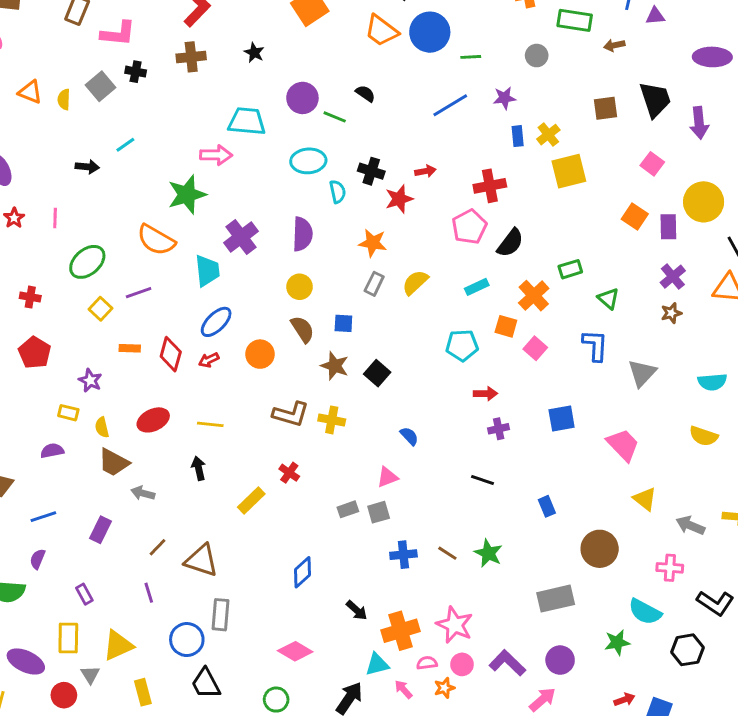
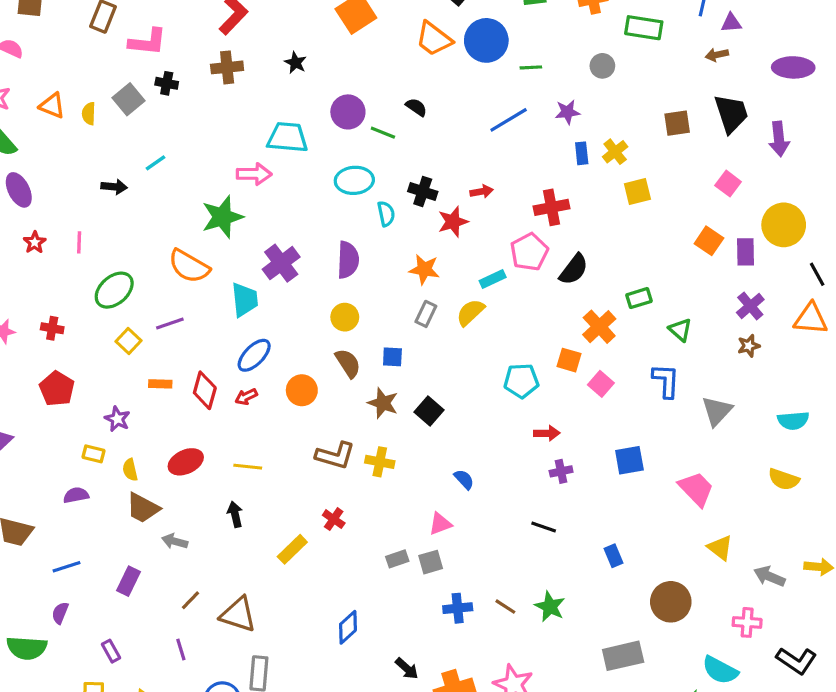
brown arrow: (614, 45) -> (717, 55), moved
yellow square: (569, 171) -> (637, 191), size x0.7
cyan rectangle: (477, 287) -> (493, 279), moved

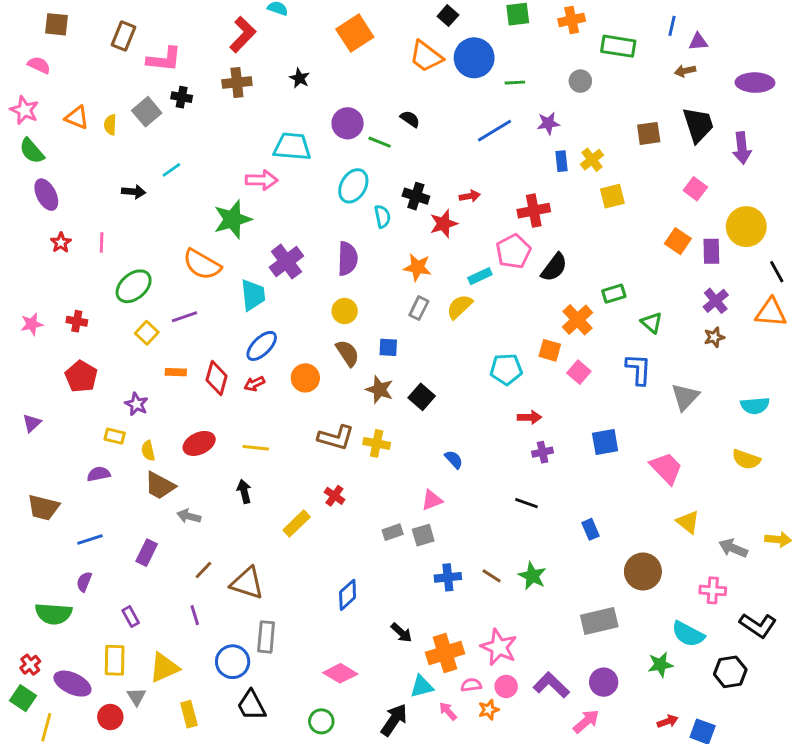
cyan ellipse: (354, 180) -> (353, 186), turned -56

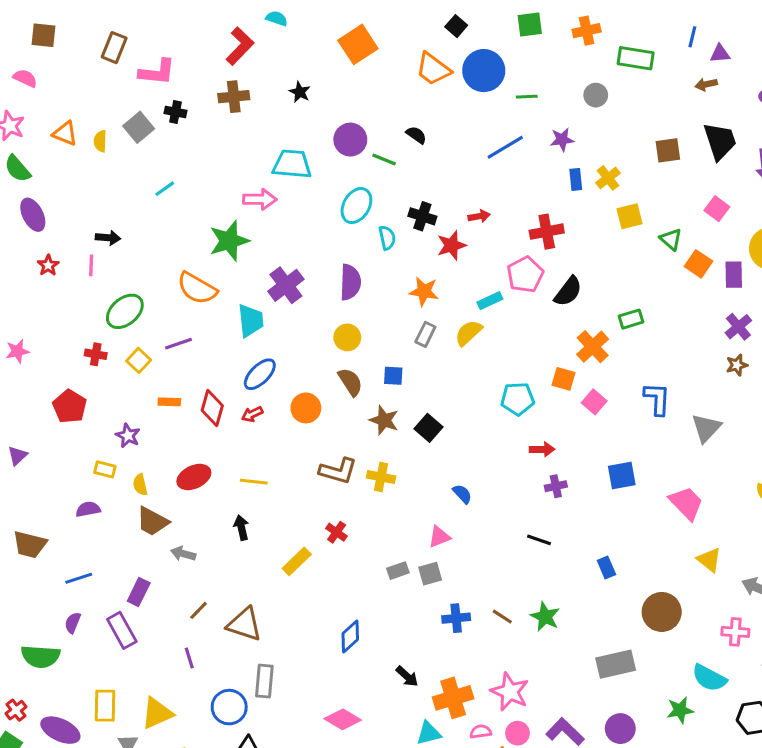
black arrow: (134, 192) -> (108, 238), moved
red cross: (77, 321) -> (96, 354), moved
green triangle: (652, 323) -> (671, 239), moved
purple rectangle: (131, 617) -> (122, 630), moved, size x1.6

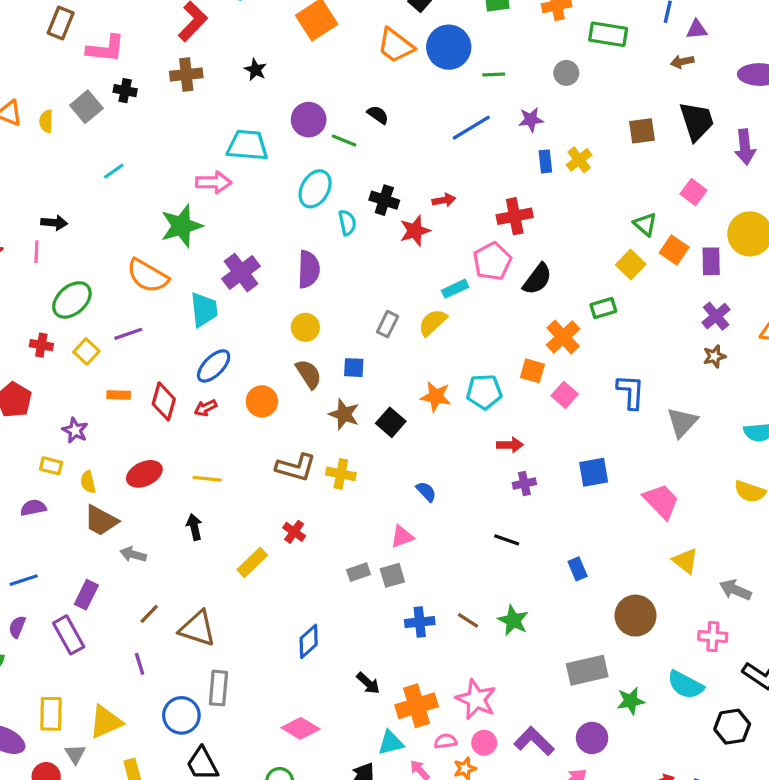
yellow square: (629, 216) -> (631, 265), moved, turned -32
orange star: (424, 291) -> (436, 397), moved
green star: (680, 710) -> (631, 701), moved

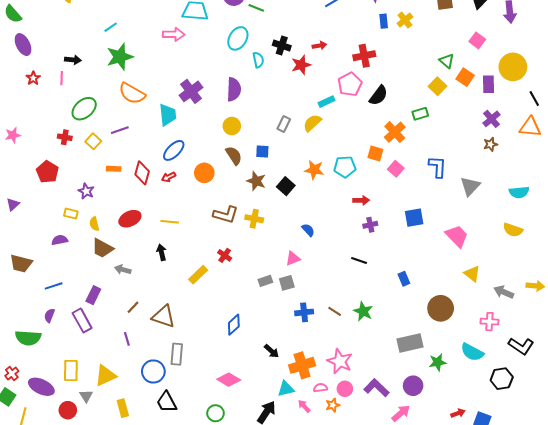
green star: (181, 226) -> (120, 57), moved

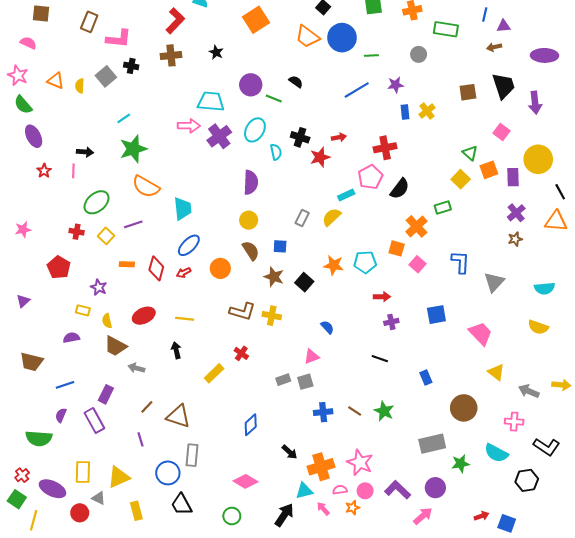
orange square: (465, 77) -> (489, 170), turned 36
purple cross: (191, 91) -> (219, 136), moved
gray triangle: (86, 396) -> (99, 498), turned -32

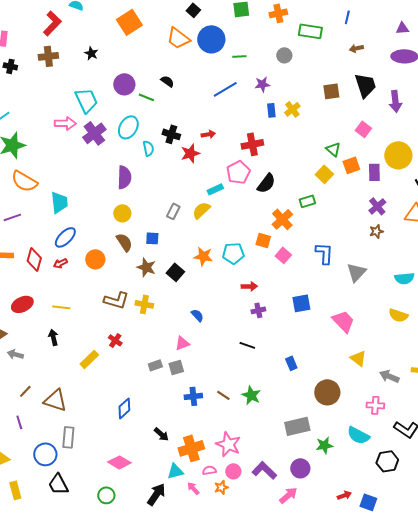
purple triangle: (504, 26) -> (402, 28), moved
cyan trapezoid: (211, 102) -> (86, 100), turned 60

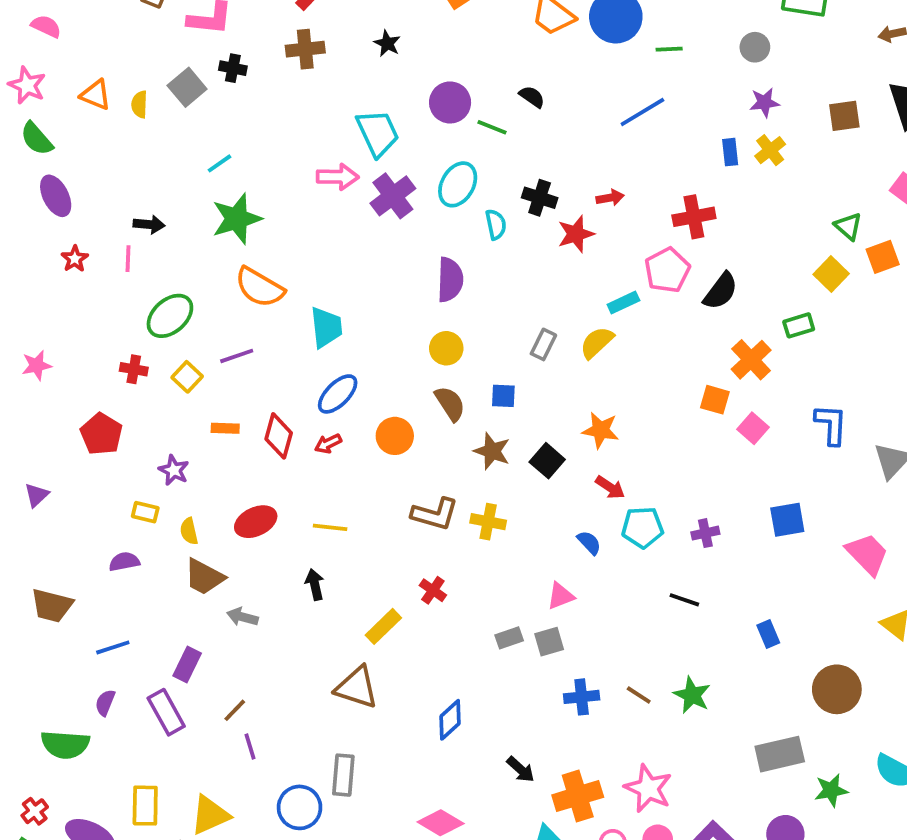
purple star: (262, 84) -> (764, 102), moved
cyan pentagon: (233, 253) -> (642, 527), moved
red arrow: (249, 286) -> (610, 487), moved, turned 35
brown line: (25, 391) -> (235, 710), moved
brown triangle: (55, 400) -> (357, 687), moved

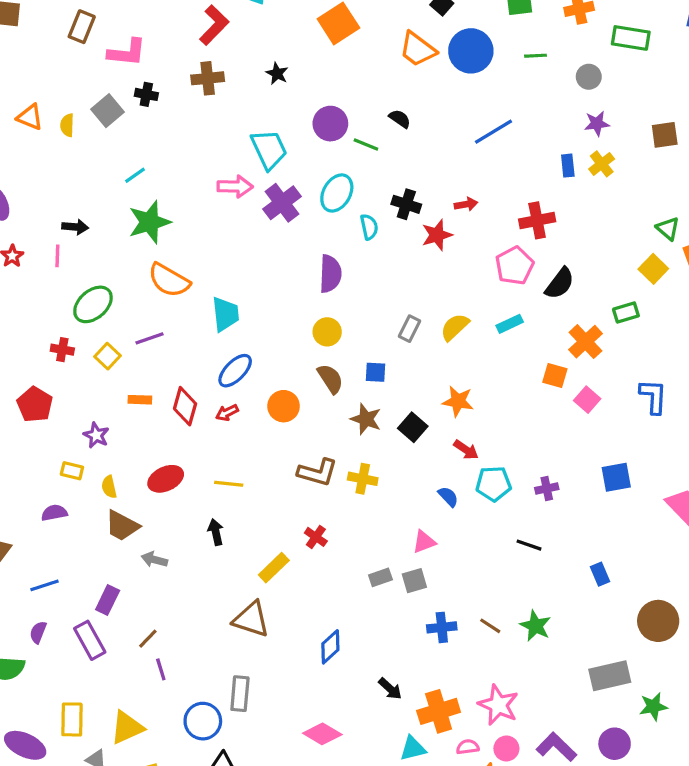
green line: (669, 49) -> (535, 56), moved
cyan rectangle: (623, 303) -> (510, 324), moved

